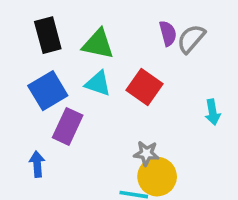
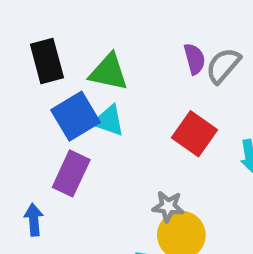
red square: (145, 87) -> (195, 134), moved
blue square: (48, 91) -> (76, 116), moved

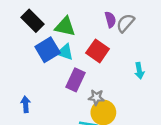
black rectangle: (47, 61) -> (33, 21), turned -30
red square: (195, 134) -> (98, 51), moved
purple rectangle: (71, 173) -> (75, 80), moved

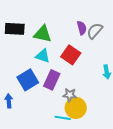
black rectangle: (33, 21) -> (15, 29), turned -42
blue square: (48, 50) -> (28, 80), moved

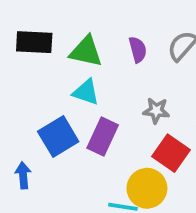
purple semicircle: (82, 28) -> (138, 50), moved
red square: (71, 55) -> (171, 153), moved
gray star: (70, 95) -> (156, 111), moved

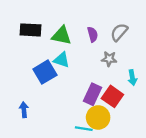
gray star: (156, 111) -> (109, 59), moved
blue square: (58, 136) -> (45, 72), moved
purple rectangle: (103, 136) -> (93, 94), moved

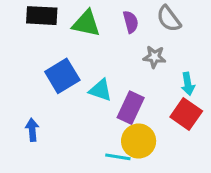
gray semicircle: (119, 32) -> (169, 19), turned -78
cyan triangle: (62, 60) -> (100, 90), moved
red square: (112, 96) -> (186, 114), moved

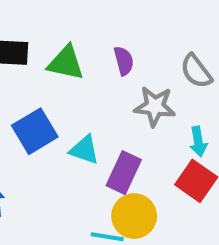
gray semicircle: (169, 19) -> (196, 71), moved
gray star: (154, 57) -> (155, 106), size x1.4

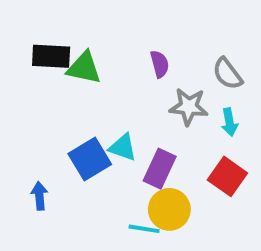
green triangle: (66, 63) -> (84, 68), moved
blue square: (35, 131) -> (90, 159), moved
cyan arrow: (198, 142) -> (229, 122), moved

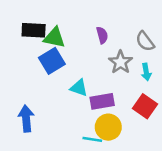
gray star: (189, 107) -> (120, 62), turned 30
blue square: (90, 159) -> (52, 61), moved
purple rectangle: (160, 169) -> (102, 101), turned 55
blue arrow: (39, 196) -> (26, 119), size x1.5

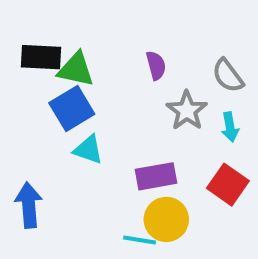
cyan triangle: (79, 88) -> (88, 150), moved

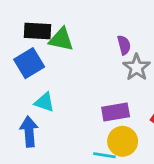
purple semicircle: (156, 65) -> (124, 45), moved
blue square: (72, 109) -> (29, 63), moved
cyan triangle: (88, 150) -> (44, 102), moved

